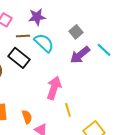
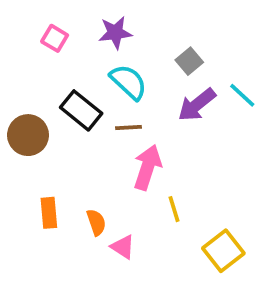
brown line: (23, 36) -> (129, 127), moved

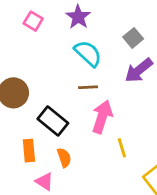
purple star: (115, 33) -> (78, 17), turned -30
black rectangle: (81, 110) -> (53, 121), moved
pink triangle: (123, 247) -> (44, 182), moved

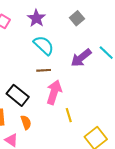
gray square: (133, 38) -> (77, 18), moved

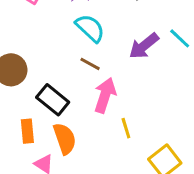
brown line: (44, 70) -> (90, 64), turned 32
orange semicircle: (26, 122) -> (65, 139), size x1.5

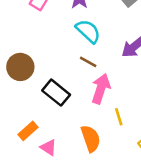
orange rectangle: (27, 131) -> (28, 131), moved, turned 54
orange semicircle: (65, 139) -> (91, 139), moved

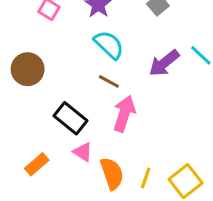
brown circle: (20, 67) -> (28, 69), moved
yellow line: (119, 117) -> (146, 178), moved, turned 36
pink triangle: (48, 147) -> (83, 152), moved

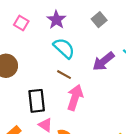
black rectangle: (71, 118) -> (37, 101), turned 45

